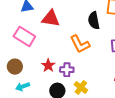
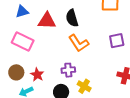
black semicircle: (94, 20) -> (72, 18), moved
red star: (48, 65) -> (37, 75), moved

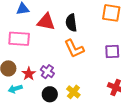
pink rectangle: (23, 42) -> (19, 39), turned -30
purple cross: (68, 70) -> (47, 72), moved, turned 32

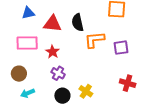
orange L-shape: (74, 49) -> (94, 40), moved, turned 115
red star: (29, 74) -> (53, 52), moved

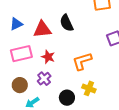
orange L-shape: (94, 40) -> (82, 61), moved
purple cross: (58, 73) -> (44, 79), moved, turned 32

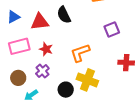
yellow cross: (89, 88) -> (87, 80), size x1.5

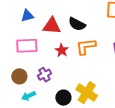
black semicircle: (64, 15) -> (77, 24), turned -48
red star: (46, 49) -> (62, 50), moved
orange L-shape: (80, 53) -> (86, 47), moved

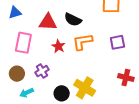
blue triangle: (27, 16) -> (15, 13), moved
pink rectangle: (27, 46) -> (23, 43), turned -75

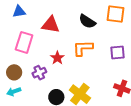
black semicircle: (73, 20) -> (87, 21), moved
red star: (58, 46) -> (57, 58), moved
cyan arrow: (27, 93) -> (14, 92), moved

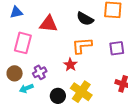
red star: (57, 58) -> (70, 65), moved
cyan arrow: (14, 92) -> (26, 88), moved

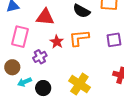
red star: (70, 65) -> (57, 42), moved
purple cross: (40, 72) -> (40, 57), moved
black circle: (58, 96) -> (43, 88), moved

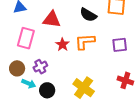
purple cross: (40, 57) -> (40, 67), moved
cyan arrow: (24, 82) -> (29, 84), turned -136

